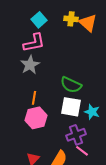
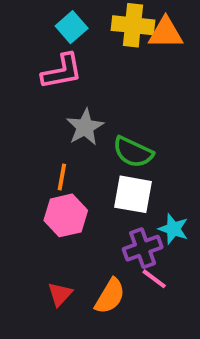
yellow cross: (71, 19) -> (133, 25), size x1.5
orange triangle: (88, 23) -> (166, 33), turned -42
gray star: (30, 65) -> (85, 127), moved
cyan star: (92, 112) -> (173, 229), moved

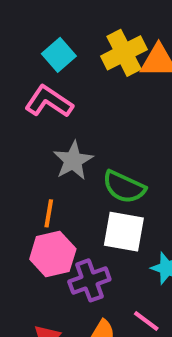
yellow cross: (133, 25) -> (124, 53), turned -33
pink L-shape: (62, 71) -> (49, 102), turned -135
purple cross: (143, 248) -> (89, 280), moved

